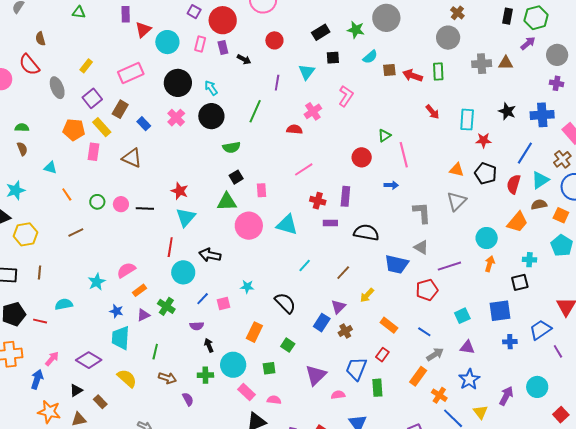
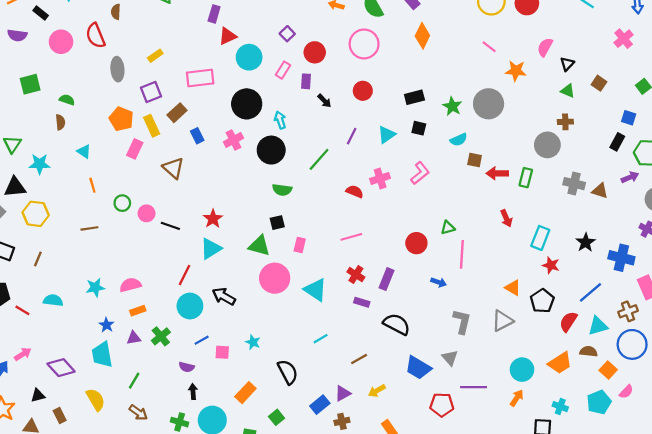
brown cross: (457, 13) -> (565, 122), turned 32
red circle: (223, 20) -> (315, 52), size x0.7
red arrow: (413, 76) -> (497, 173), turned -36
cyan trapezoid: (121, 338) -> (102, 355), turned -30

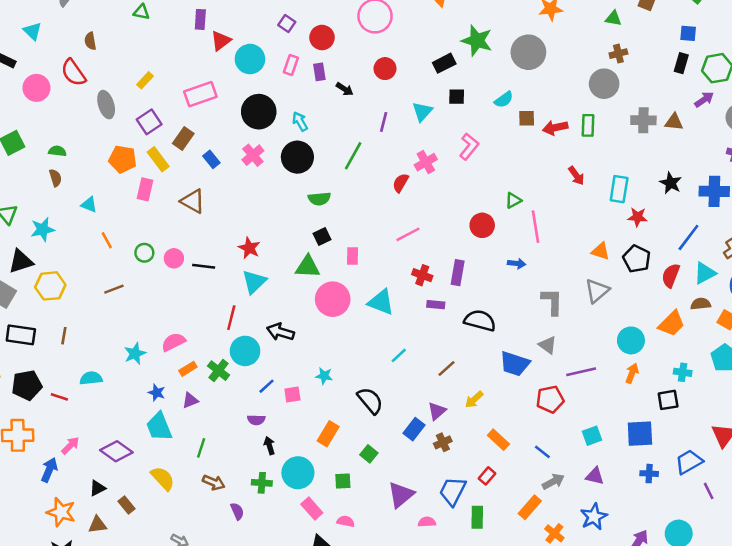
green star: (452, 106) -> (477, 41), moved, size x1.4
red semicircle: (355, 191) -> (401, 183), turned -70
green cross: (161, 336) -> (219, 371), moved

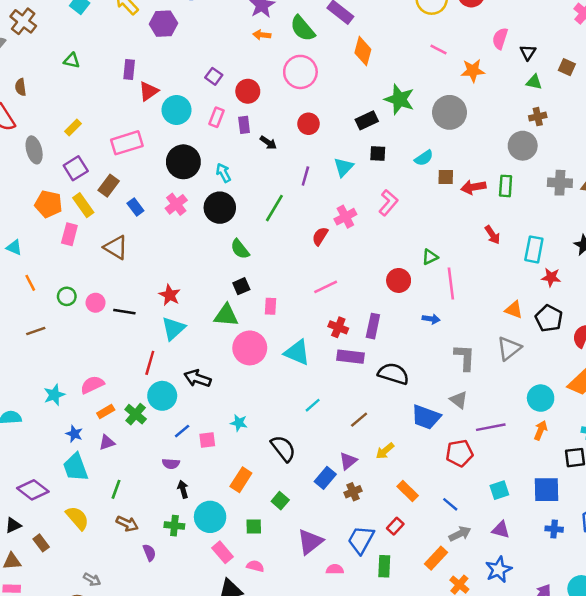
green semicircle: (319, 199) -> (240, 249), turned 55
purple rectangle: (436, 305) -> (351, 357), size x1.5

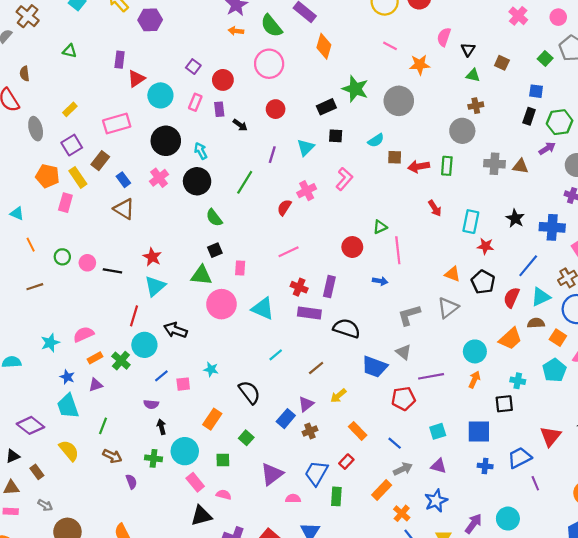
brown triangle: (116, 247) -> (124, 209), moved
gray L-shape: (465, 357) -> (409, 315), turned -110
gray arrow: (92, 579) -> (45, 505), moved

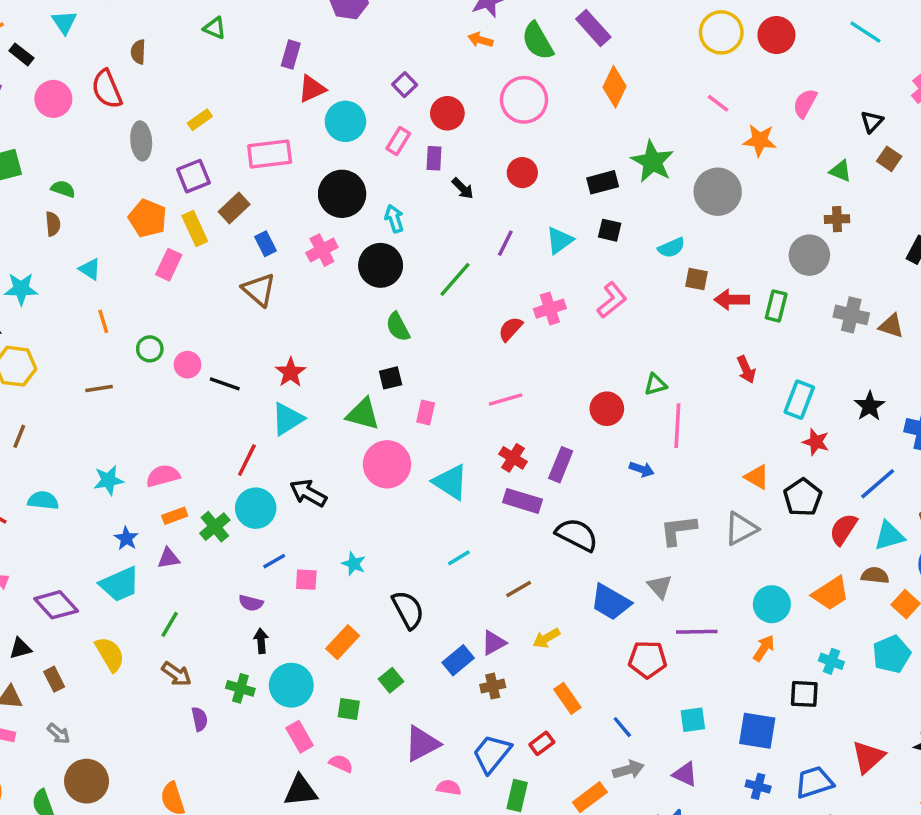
black triangle: (468, 49) -> (872, 122), moved
cyan trapezoid: (68, 406) -> (120, 584), turned -104

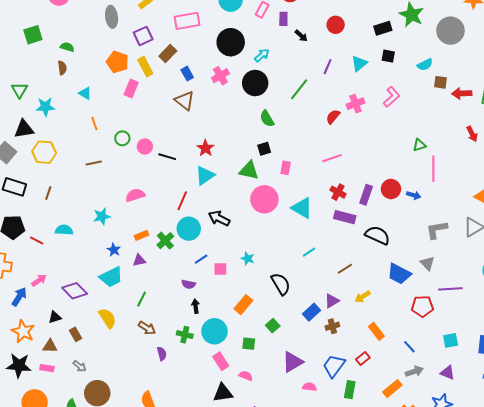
cyan arrow: (394, 219) -> (262, 55), turned 70
red circle: (607, 409) -> (391, 189), moved
pink semicircle: (163, 476) -> (135, 195), moved

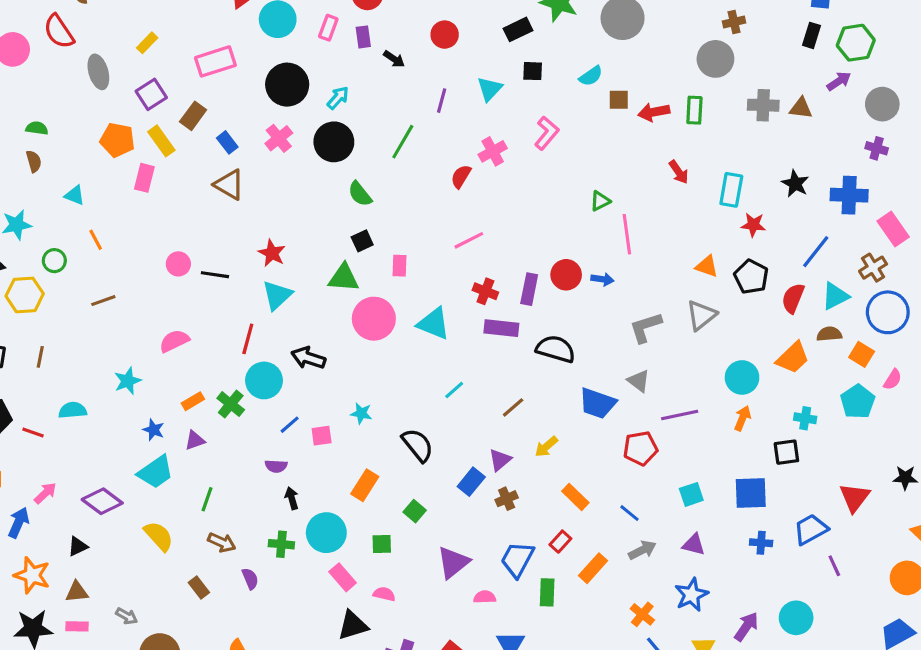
green circle: (122, 138) -> (54, 261), moved
brown rectangle: (75, 334) -> (199, 587), moved
orange rectangle: (392, 389) -> (593, 568), moved

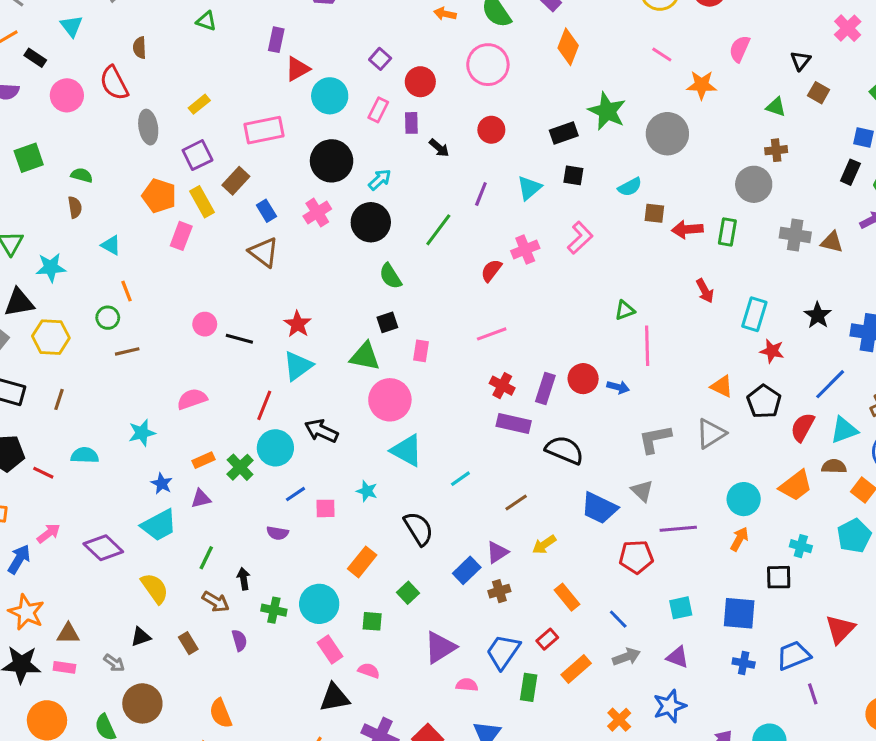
green circle: (54, 261) -> (108, 318), moved
cyan triangle: (434, 324) -> (407, 450), moved
black arrow: (292, 498) -> (244, 579), moved
black triangle: (78, 546) -> (141, 637), moved

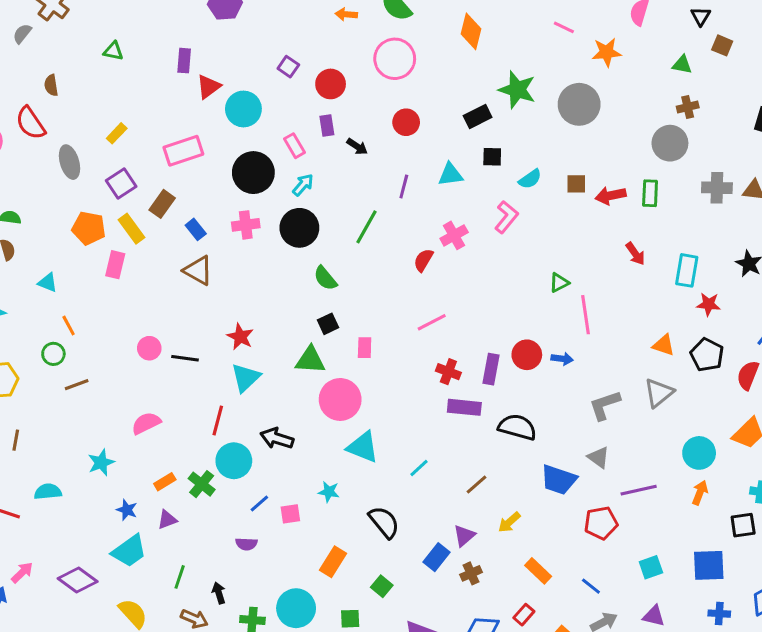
pink rectangle: (378, 110) -> (295, 146), moved, turned -50
cyan semicircle: (630, 187) -> (530, 179), moved
cyan triangle: (529, 188) -> (450, 175), turned 40
pink cross: (317, 213) -> (246, 225), turned 32

